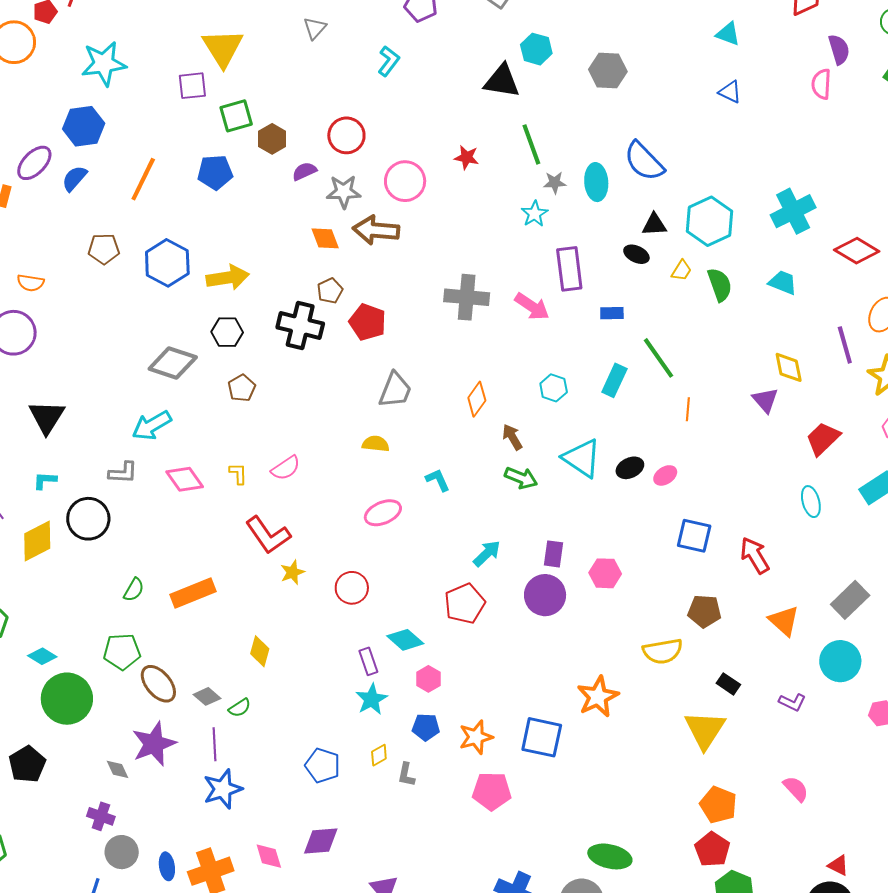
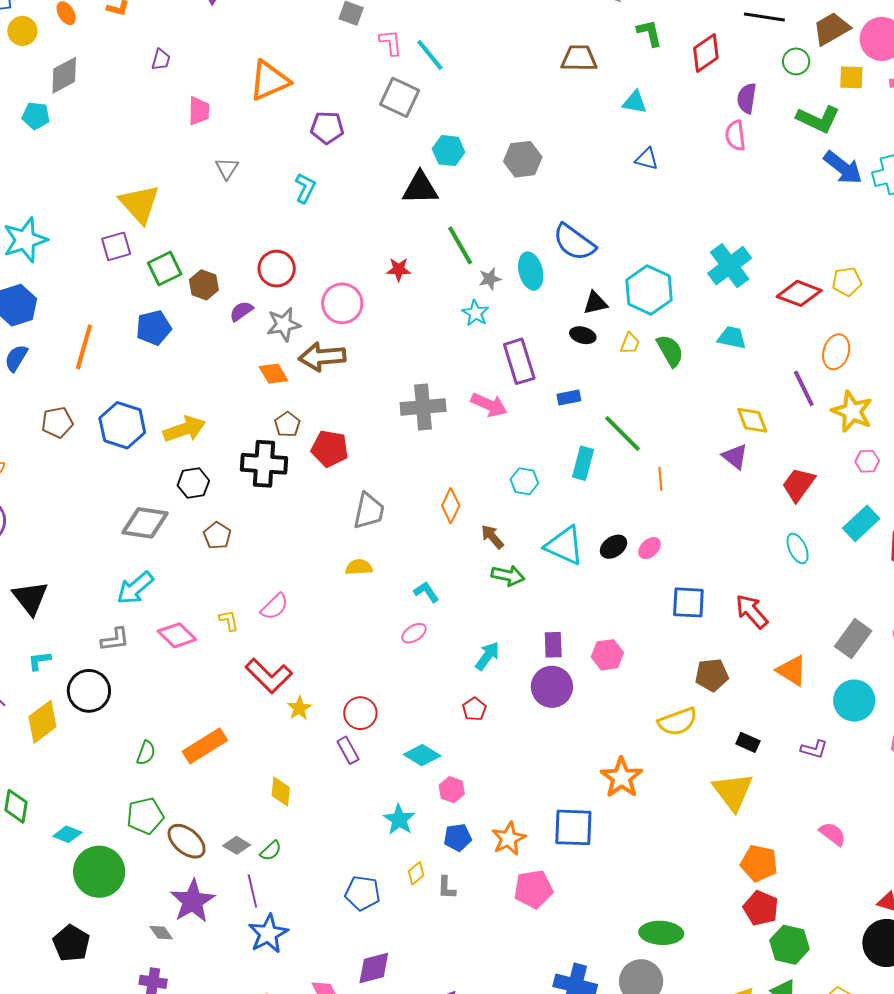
purple semicircle: (839, 49) -> (747, 98), turned -144
pink ellipse: (383, 513) -> (414, 633), moved, size x0.7
red pentagon: (465, 604) -> (474, 709), size x0.6
purple rectangle: (368, 661) -> (348, 750), moved

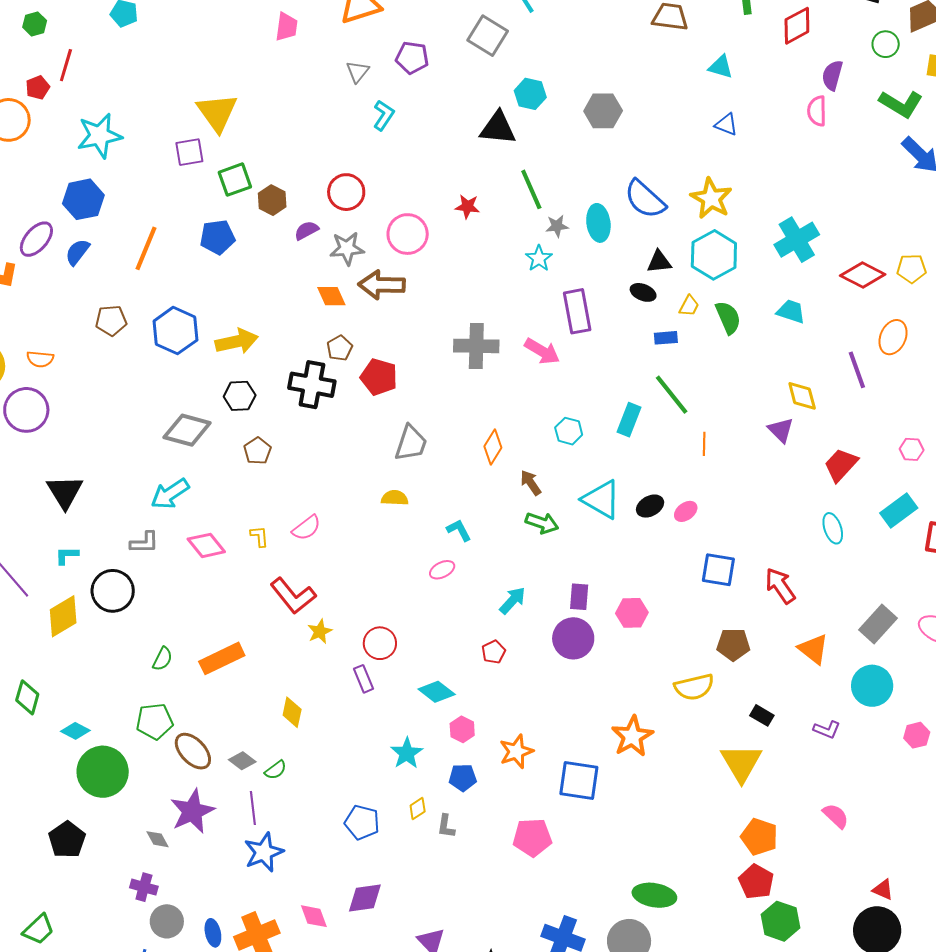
gray triangle: (227, 168) -> (358, 72), moved
blue rectangle: (569, 397) -> (666, 338), moved
yellow star: (852, 412) -> (711, 198), moved
orange star: (509, 839) -> (516, 752), moved

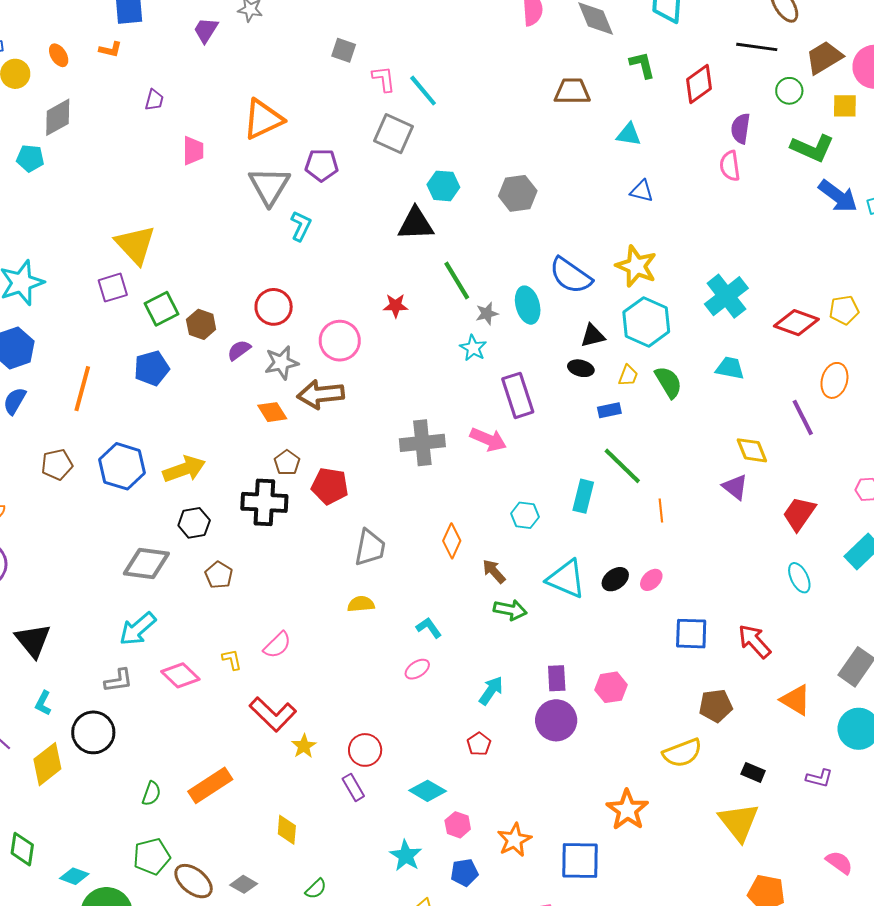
gray triangle: (358, 72) -> (269, 186), size x1.8
cyan L-shape: (67, 555) -> (43, 703), turned -55
green semicircle: (276, 770) -> (316, 889), moved

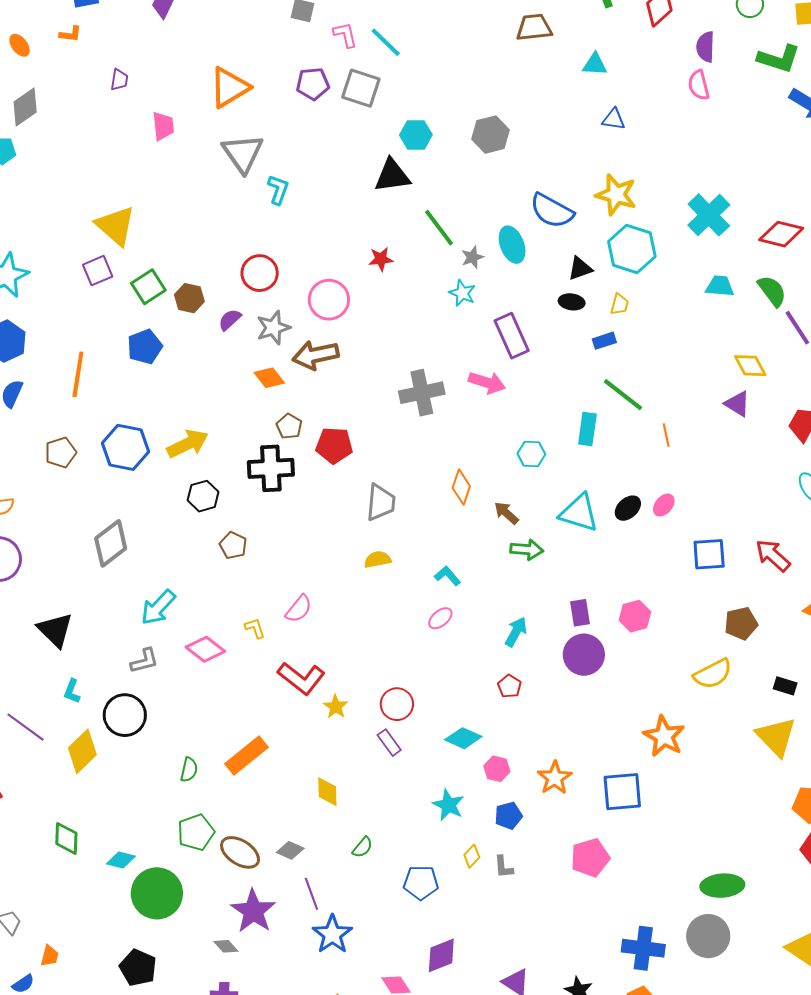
purple pentagon: (322, 165) -> (313, 84), moved
green semicircle: (668, 382) -> (772, 291), moved
gray diamond: (146, 564) -> (111, 543), moved, turned -39

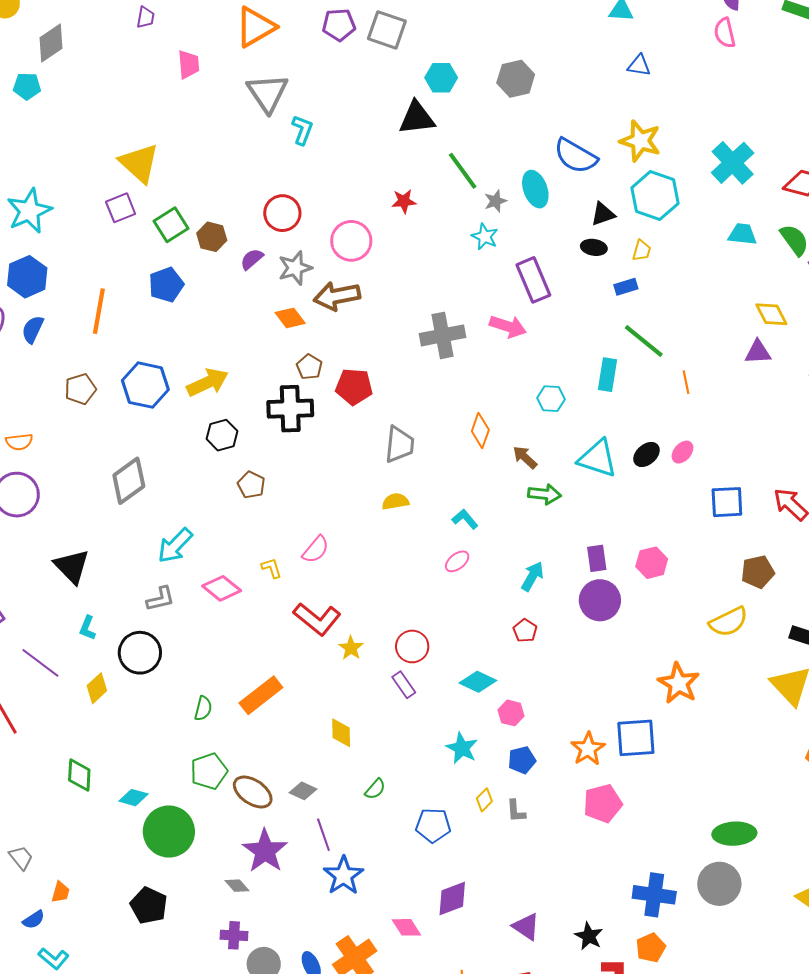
purple triangle: (737, 404) -> (758, 352), turned -36
yellow diamond: (82, 751) -> (97, 688), size x0.7
orange star: (555, 778) -> (588, 749), moved

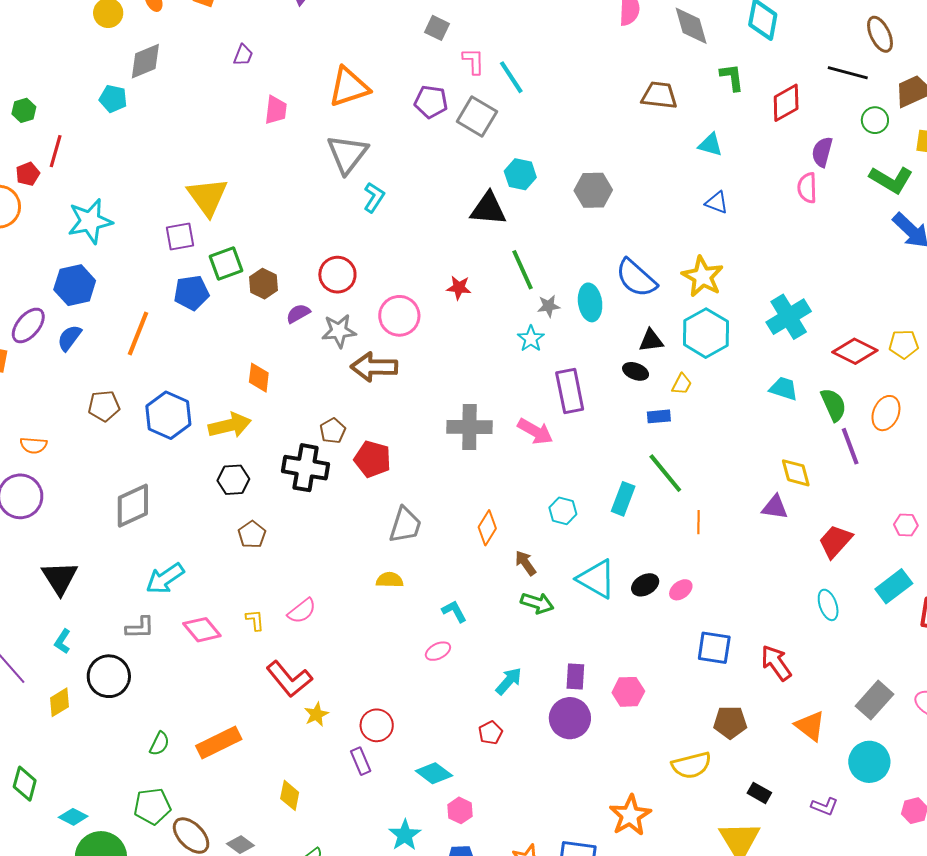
blue pentagon: (166, 285) -> (192, 293), moved
orange diamond: (290, 318) -> (259, 378), moved, turned 32

